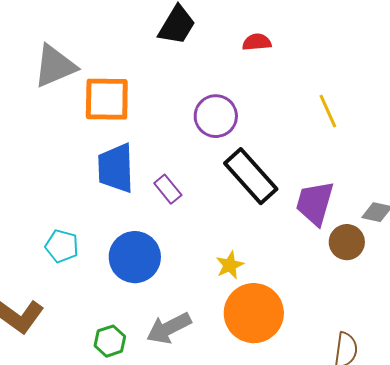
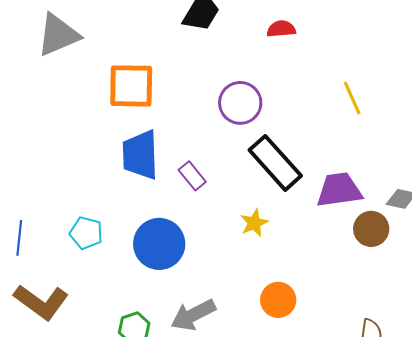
gray triangle: (55, 66) -> (58, 35), moved
purple trapezoid: (315, 203) -> (339, 190), turned 66
yellow star: (230, 265) -> (254, 223), moved
orange circle: (254, 313) -> (278, 300), size x0.6

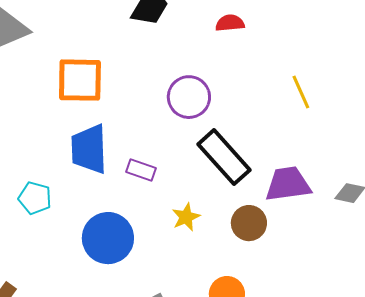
purple rectangle: (192, 176) -> (141, 170), turned -32
yellow star: (254, 223) -> (186, 217), moved
brown circle: (371, 229) -> (249, 223), moved
cyan pentagon: (86, 233) -> (35, 198), moved

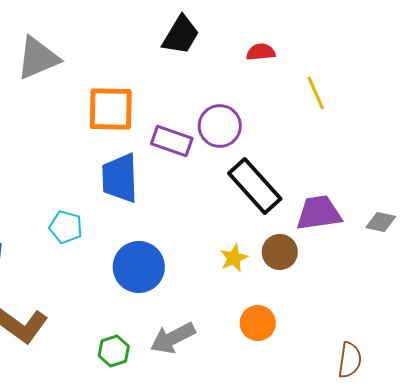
yellow line: (301, 92) -> (316, 93), moved
purple rectangle: (141, 170) -> (172, 141), moved, size x1.4
yellow star: (186, 217) -> (234, 258), moved

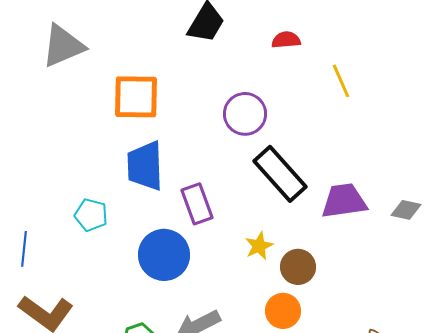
purple rectangle: (172, 141) -> (197, 204), moved, turned 51
brown circle: (280, 252) -> (298, 267), moved

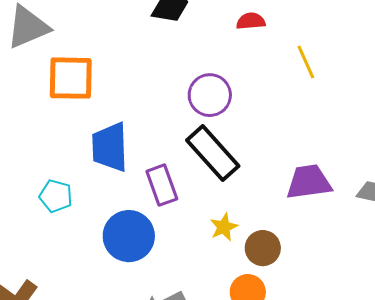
orange square: (136, 97) -> (71, 78), moved
black rectangle: (280, 174) -> (213, 153), moved

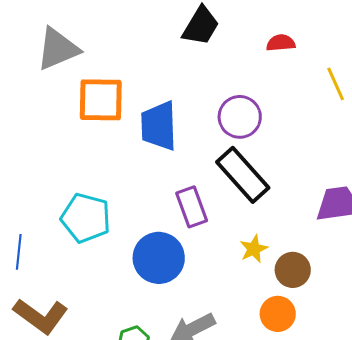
blue trapezoid: (110, 147) -> (159, 126), moved
cyan pentagon: (56, 196) -> (86, 218), size x1.5

